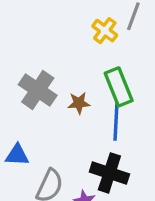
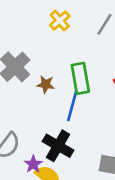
yellow cross: (105, 31) -> (60, 20), moved

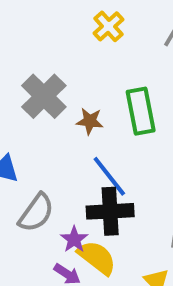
blue line: (72, 106) -> (109, 176), moved, turned -52
black cross: (58, 146) -> (110, 211), turned -32

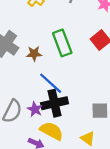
purple star: (74, 239) -> (35, 109), moved

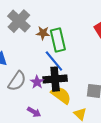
green rectangle: (62, 43) -> (58, 40), moved
yellow semicircle: (51, 131) -> (61, 95), moved

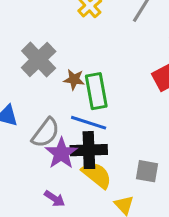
blue line: (54, 61) -> (89, 123), turned -35
gray semicircle: (17, 81) -> (46, 133), moved
purple star: (37, 82) -> (61, 153), size x1.5

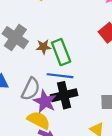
yellow semicircle: (97, 175) -> (39, 120), moved

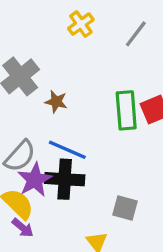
green rectangle: (61, 52) -> (126, 110), moved

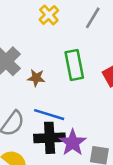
green rectangle: (126, 110) -> (74, 65), moved
purple star: (35, 180) -> (73, 143), moved

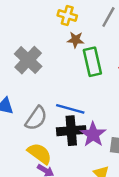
yellow cross: (49, 15) -> (67, 15), turned -30
brown star: (36, 78) -> (76, 40), moved

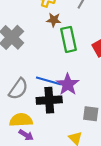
purple star: (93, 134) -> (68, 84), moved
yellow semicircle: (40, 153) -> (21, 120), turned -40

